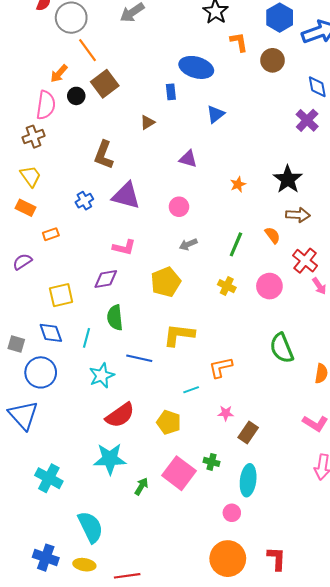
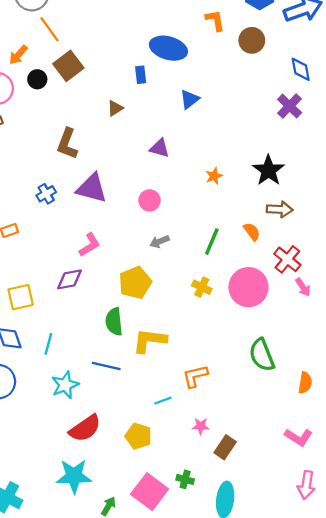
pink L-shape: (124, 247) -> (90, 245), turned -45
pink circle: (269, 286) -> (248, 287), size x1.4
green semicircle: (115, 318) -> (114, 322), moved

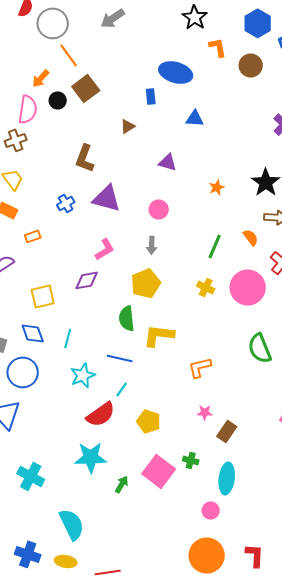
blue triangle: (190, 99) -> (195, 118), turned 42
gray arrow: (160, 242) -> (152, 245), moved, turned -66
cyan line: (163, 401) -> (122, 389), moved, turned -35

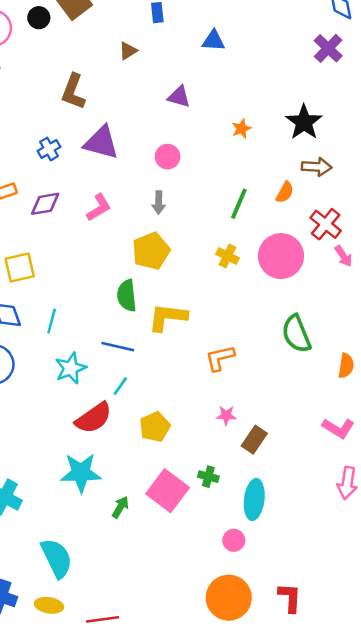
orange semicircle: (251, 237) -> (285, 192), turned 66
purple diamond: (87, 280) -> (45, 204), moved
yellow pentagon: (149, 421) -> (155, 427), turned 30

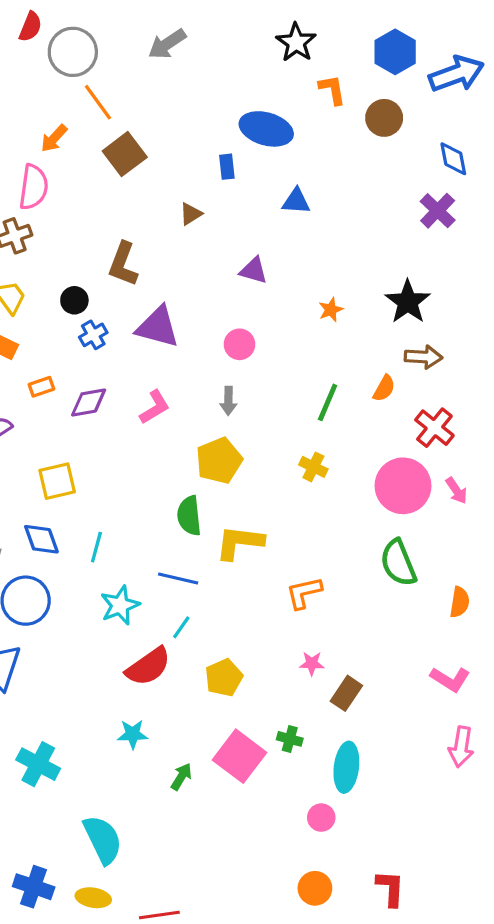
black circle: (39, 18) -> (74, 300), moved
pink circle: (281, 256) -> (403, 486), moved
pink arrow: (343, 256) -> (456, 491), moved
cyan star: (81, 473) -> (133, 734), size x0.6
orange circle: (229, 598) -> (315, 888), size x0.6

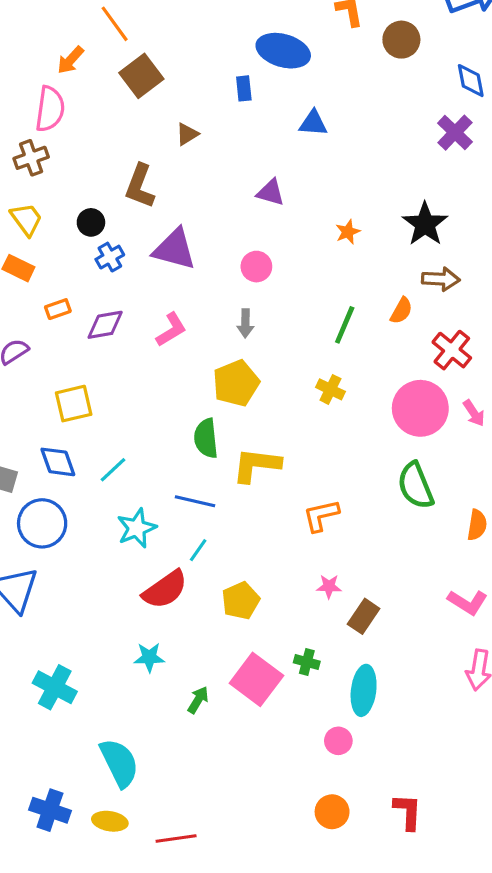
brown triangle: (191, 214) -> (187, 134), moved
cyan line: (96, 547) -> (113, 470), turned 32

